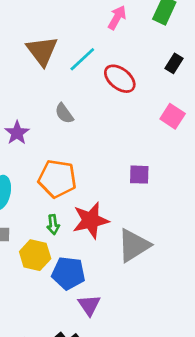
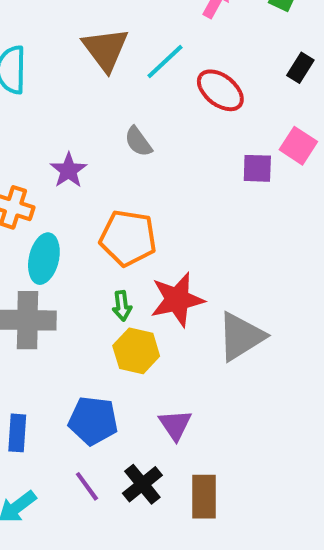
purple square: (139, 175) -> (257, 168), moved
yellow hexagon: (35, 255) -> (136, 351), moved
blue pentagon: (68, 273) -> (93, 421), moved

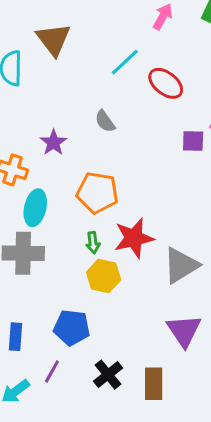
brown triangle: (105, 49) -> (53, 39), moved
purple triangle: (175, 425) -> (184, 331), moved, size x1.4
purple line: (87, 486) -> (52, 372), moved, turned 65

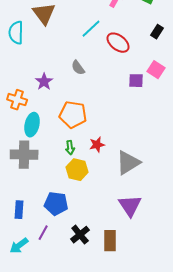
red star: (134, 238) -> (97, 145), size x0.6

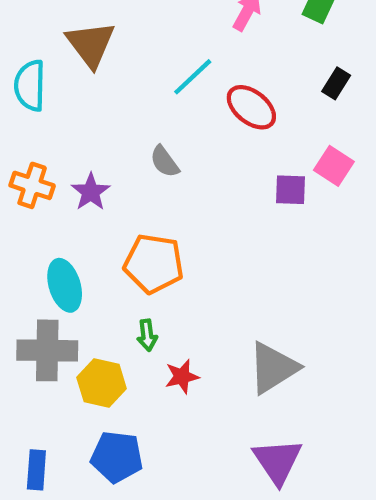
orange cross: (17, 100) -> (32, 185), moved
cyan ellipse: (32, 125) -> (65, 285), turned -30
red star: (97, 145) -> (182, 376), moved
yellow hexagon: (77, 170) -> (102, 383), moved

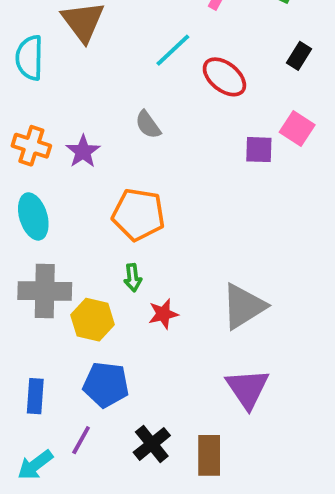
cyan ellipse: (65, 285) -> (33, 216), moved

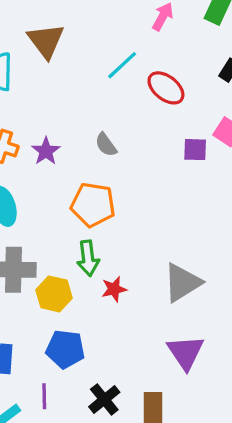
gray semicircle: (148, 125) -> (106, 145), moved
green arrow: (133, 278) -> (88, 258), size x1.5
purple line: (81, 440) -> (44, 396), turned -30

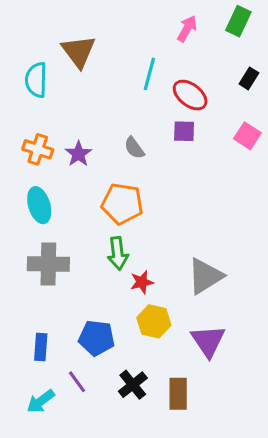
cyan line: (122, 65) -> (149, 74), turned -32
purple square: (195, 150) -> (184, 131), moved
yellow hexagon: (54, 294) -> (154, 321), moved
purple line: (44, 396) -> (77, 382), turned -35

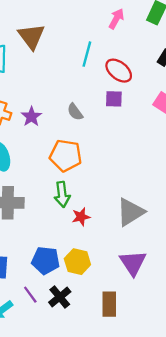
yellow hexagon: (154, 321) -> (77, 262), moved
black cross: (133, 385) -> (60, 297), moved

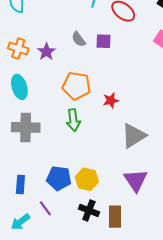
purple square: (114, 99) -> (103, 41), moved
gray semicircle: (75, 112) -> (79, 39), moved
red star: (81, 217) -> (111, 100), moved
black cross: (60, 297) -> (89, 210), moved, turned -30

